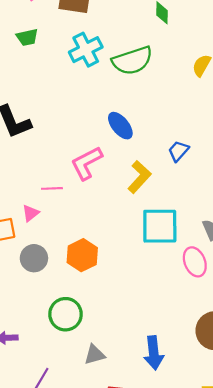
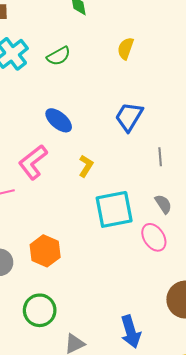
green semicircle: (132, 61) -> (59, 56), size x0.6
blue trapezoid: (178, 151) -> (129, 117), moved, size x1.4
yellow L-shape: (139, 177) -> (86, 166), size x0.7

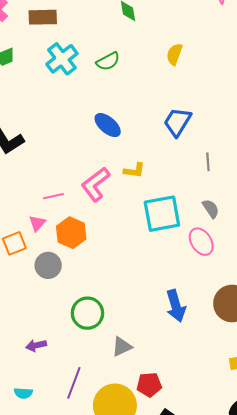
pink L-shape: (33, 162) -> (95, 184), moved
yellow L-shape: (86, 166) -> (134, 170), turned 65
orange hexagon: (45, 251) -> (71, 233), moved
blue arrow: (131, 332) -> (176, 306), moved

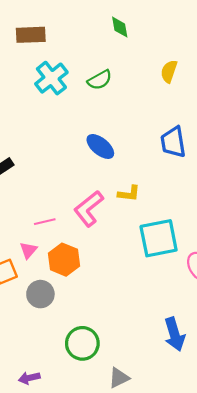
blue trapezoid: (177, 122) -> (173, 142), turned -40

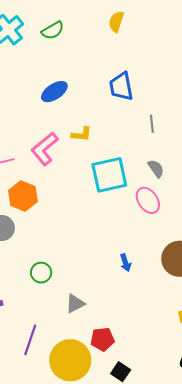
blue ellipse: (100, 146) -> (54, 92), turned -72
blue arrow: (175, 334) -> (126, 263), size x0.6
green circle: (82, 343) -> (41, 273), size x0.7

